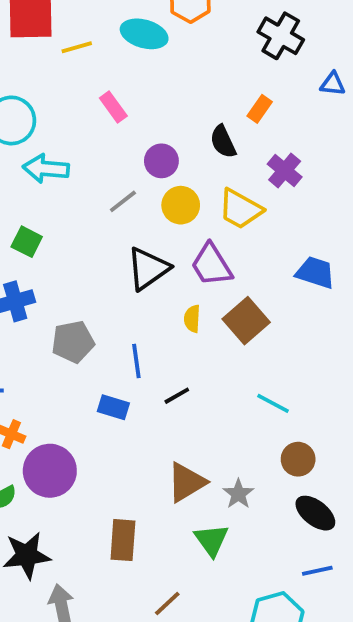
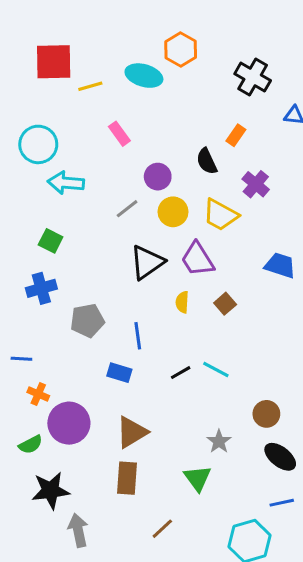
brown square: (246, 321) -> (225, 304), size x0.6
black line: (177, 396) -> (181, 373), moved
cyan line: (273, 403) -> (216, 369), moved
brown triangle: (186, 482) -> (132, 432), moved

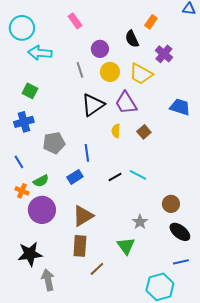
gray line: (127, 209) -> (80, 70), turned -70
blue line: (21, 359) -> (19, 162), moved, turned 56
blue rectangle: (119, 373) -> (75, 177), turned -49
green semicircle: (31, 445) -> (41, 181), moved
brown line: (162, 529) -> (97, 269), moved

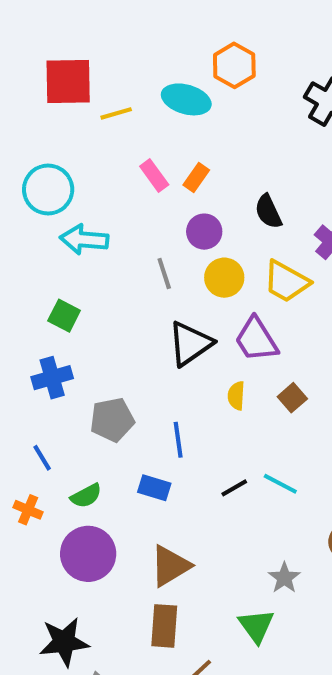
orange rectangle: (151, 22) -> (196, 177), moved
blue rectangle: (75, 177) -> (154, 488), turned 49
orange cross: (22, 191) -> (28, 510), moved

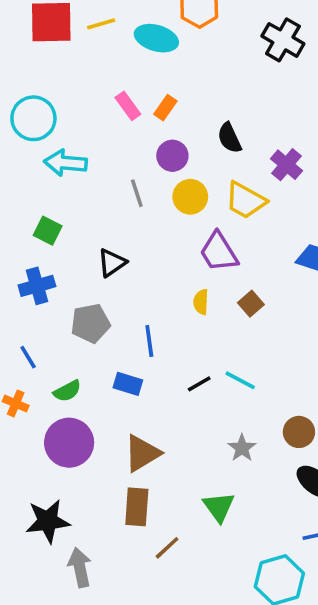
yellow line: (116, 113) -> (101, 24), moved
black triangle: (190, 344) -> (112, 263), moved, size x0.7
gray star: (284, 578) -> (242, 448), moved

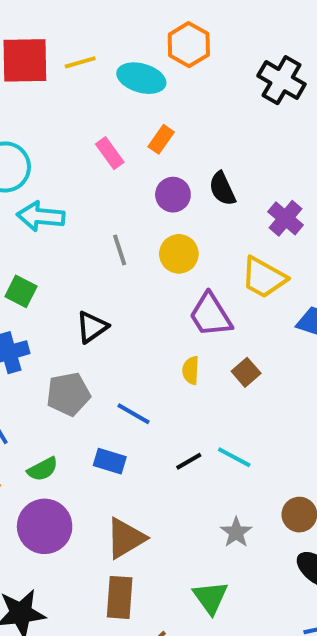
orange rectangle: (165, 108) -> (161, 139), moved
purple circle: (172, 156) -> (173, 195), moved
yellow trapezoid: (246, 200) -> (264, 278), moved
blue line: (149, 341) -> (133, 414), turned -52

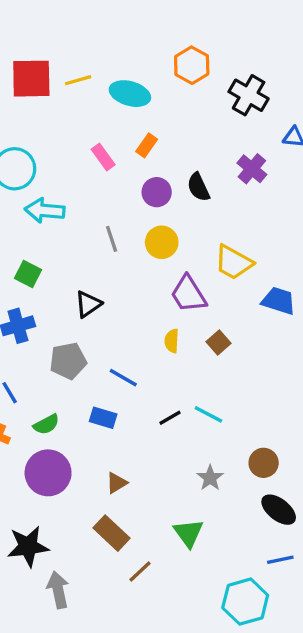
orange hexagon: (189, 45) -> (192, 65), moved
purple cross: (286, 218) -> (252, 169), moved
brown triangle: (126, 538) -> (117, 483), size x0.6
brown rectangle: (120, 597) -> (112, 533), turned -51

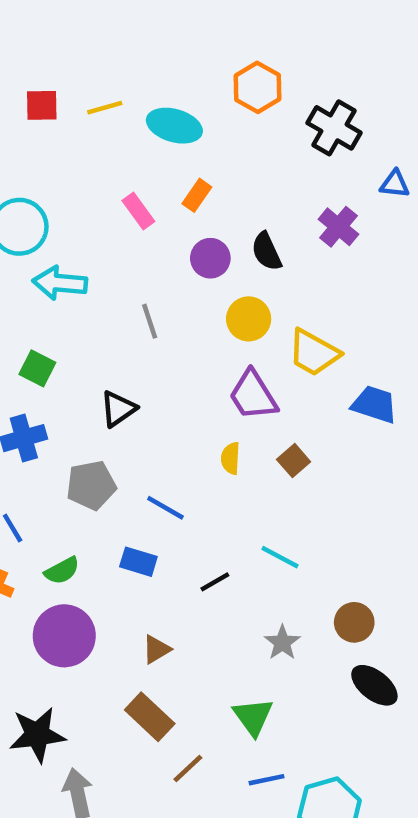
red square: (31, 79) -> (42, 105), size x0.6
yellow circle: (162, 242) -> (249, 319), moved
black line: (170, 418) -> (215, 582), moved
blue line: (280, 560) -> (267, 780), moved

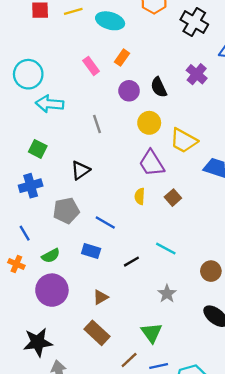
brown circle: (354, 622) -> (211, 271), moved
brown line: (188, 768) -> (129, 360), moved

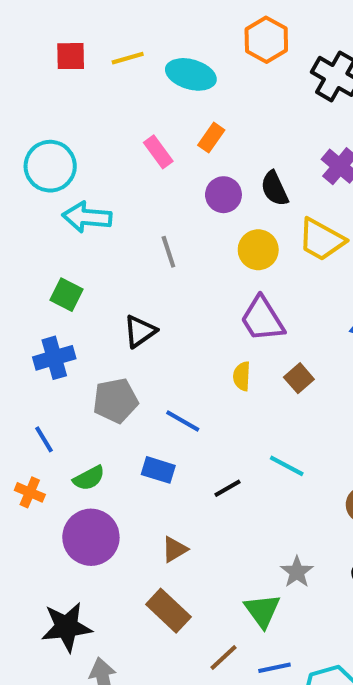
yellow trapezoid: (184, 141) -> (321, 240), moved
gray star: (167, 294) -> (297, 572), moved

